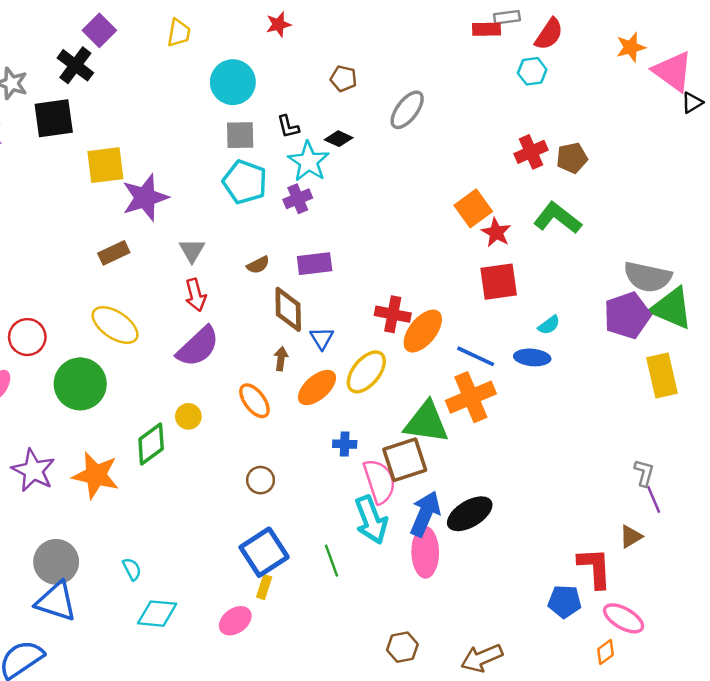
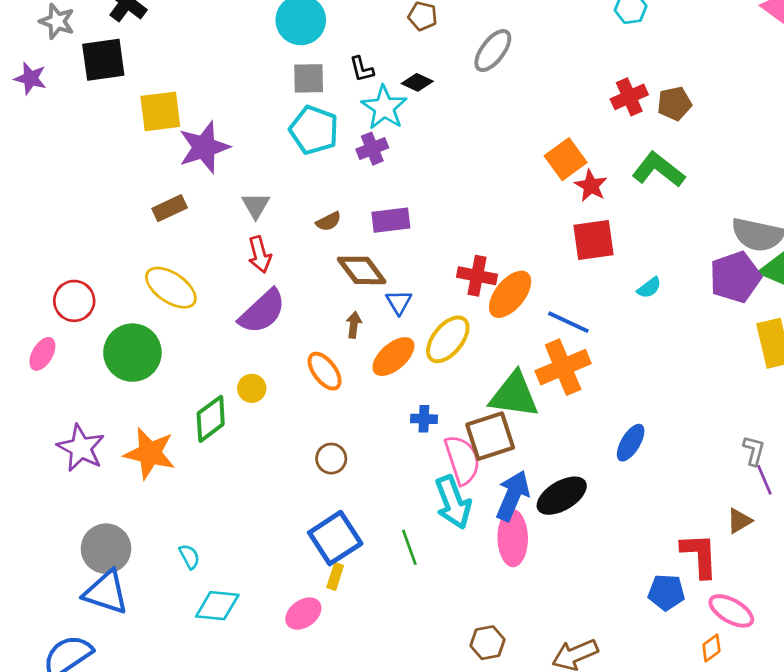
brown diamond: (288, 309) -> (362, 270), turned -36
blue ellipse: (532, 357) -> (631, 443), moved, turned -64

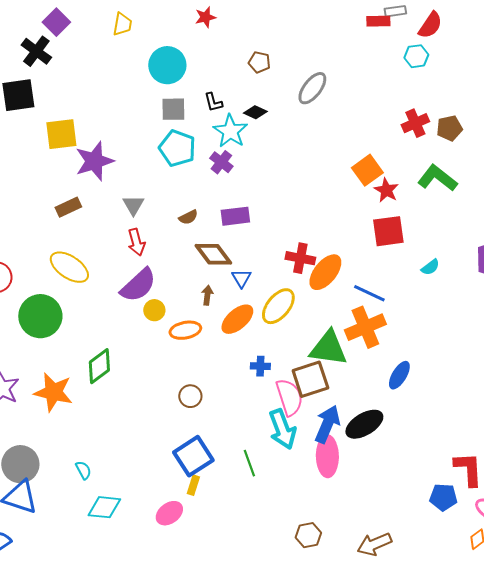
purple cross: (372, 149) -> (221, 162), turned -30
orange ellipse: (325, 371) -> (185, 330), turned -64
yellow circle: (252, 388) -> (154, 310), moved
blue ellipse: (631, 443) -> (399, 375), moved

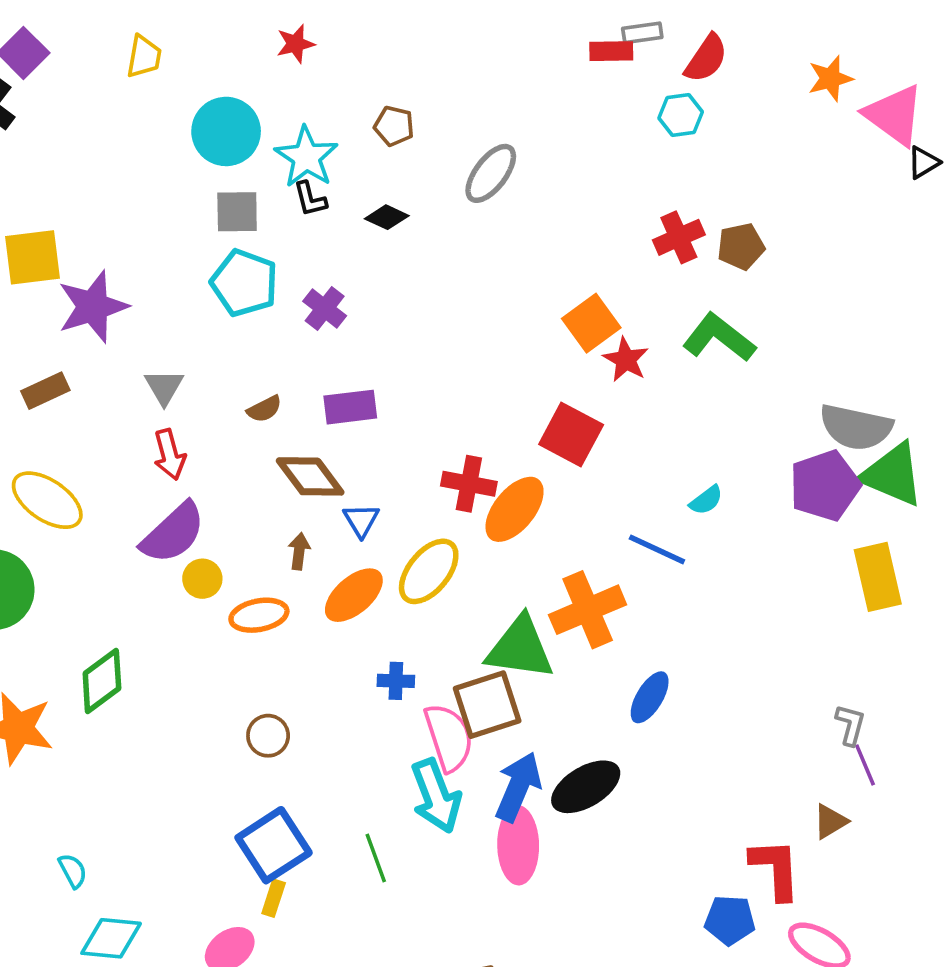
cyan star: (230, 131) -> (306, 157), moved
red square: (388, 231) -> (571, 434), moved, turned 36
blue line: (369, 293) -> (657, 549), moved

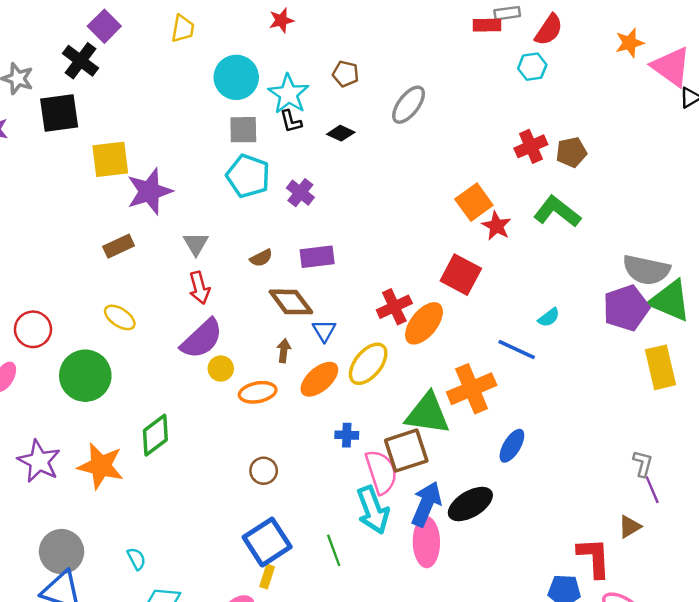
red cross: (469, 484) -> (394, 307), turned -36
yellow ellipse: (47, 500) -> (120, 317), size x0.7

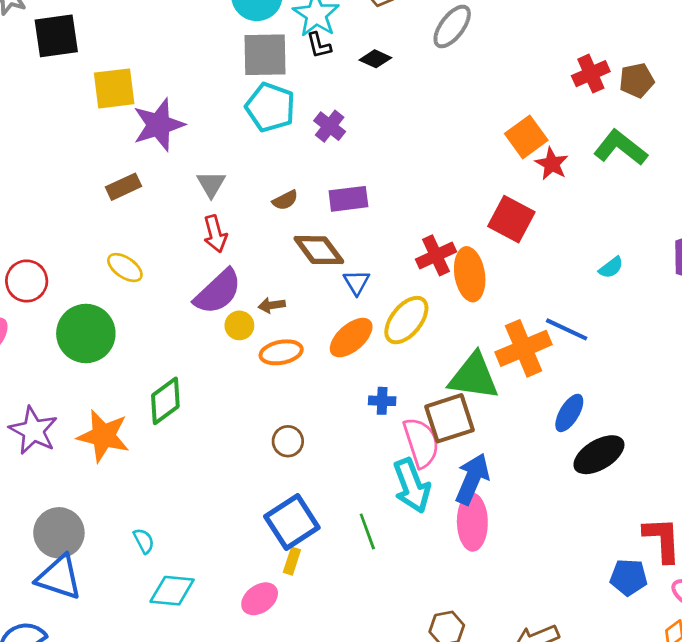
gray square: (243, 130) -> (265, 55), size x1.4
orange ellipse: (424, 323) -> (470, 274), turned -48
blue line: (517, 350) -> (567, 329), moved
brown arrow: (284, 351) -> (272, 305), moved, turned -105
black ellipse: (470, 504) -> (599, 455), moved

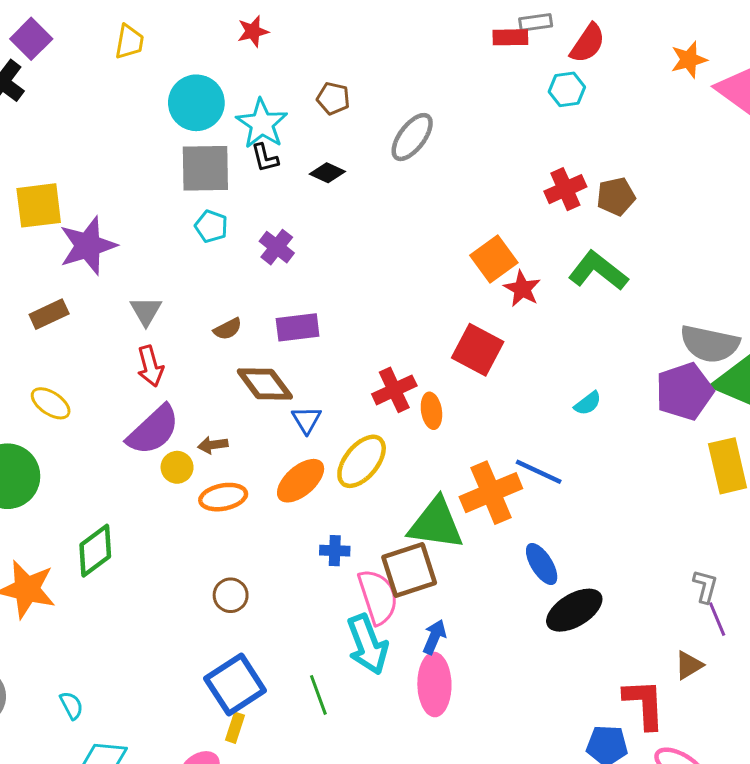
cyan pentagon: (270, 107) -> (211, 226), size x0.6
orange ellipse: (470, 274) -> (431, 411), size x0.6
blue ellipse: (569, 413) -> (542, 564), turned -63
blue arrow: (472, 479) -> (434, 637), size x0.6

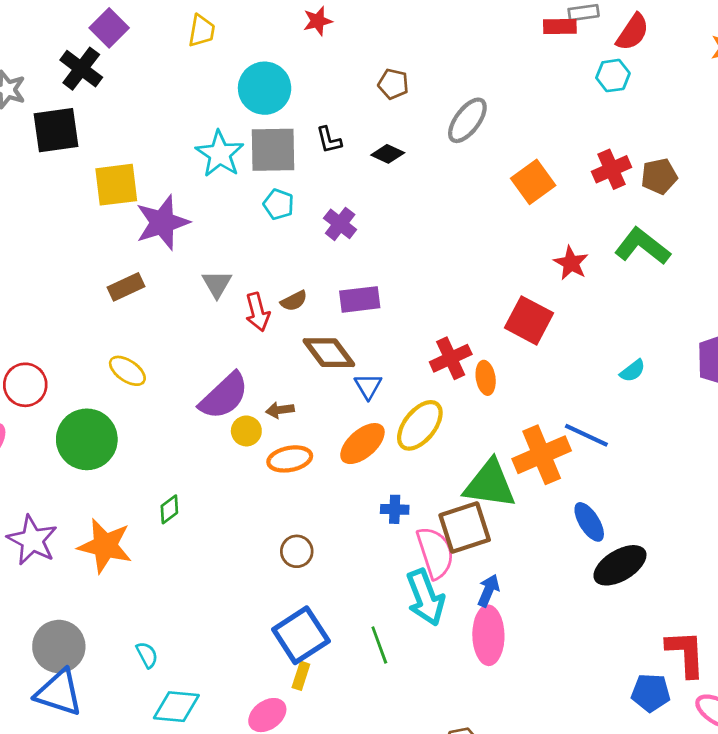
cyan star: (262, 124) -> (220, 154), moved
orange square: (494, 259) -> (533, 182), moved
red arrow: (150, 366) -> (258, 312), moved
green diamond: (95, 551) -> (169, 509), size x0.6

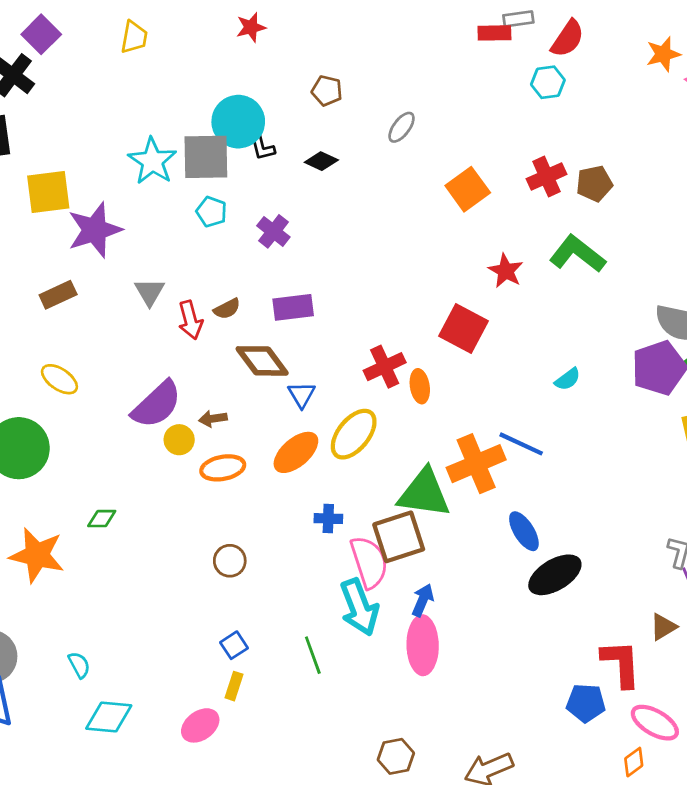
cyan circle: (265, 88) -> (238, 122), moved
gray ellipse: (467, 120) -> (402, 127), size x0.7
green diamond: (169, 509) -> (102, 519), turned 36
blue square: (301, 635) -> (234, 645), size x0.5

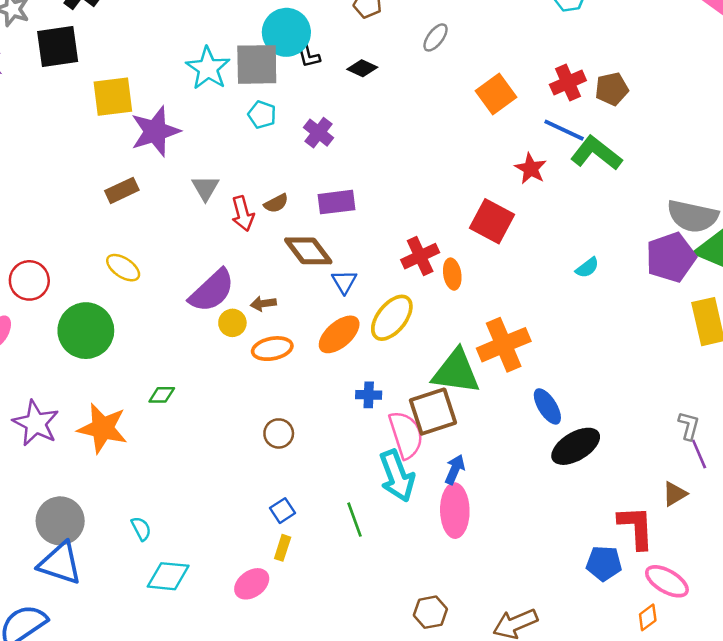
blue line: (521, 444) -> (564, 130), moved

